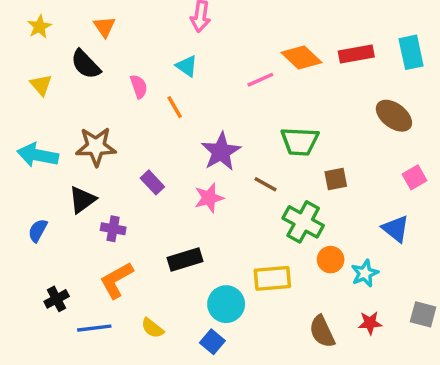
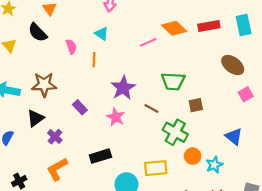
orange line: (175, 107) -> (94, 60), turned 32
pink square: (415, 177) -> (246, 94), moved
pink star: (209, 198) -> (116, 117), turned -30
purple cross: (113, 229) -> (55, 137), turned 32

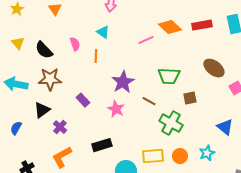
black semicircle: (38, 33) -> (44, 50), moved
brown ellipse: (233, 65) -> (214, 68), moved
orange circle: (193, 156) -> (180, 156), moved

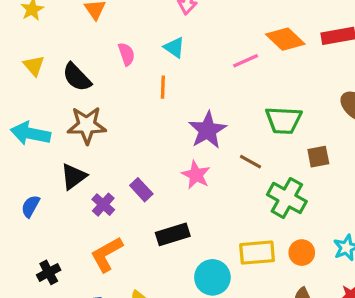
pink semicircle: (75, 44) -> (126, 54), moved
purple rectangle: (83, 100) -> (141, 190), moved

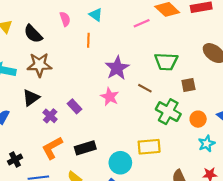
black rectangle: (173, 234) -> (85, 148), moved
orange circle: (302, 253) -> (198, 119), moved

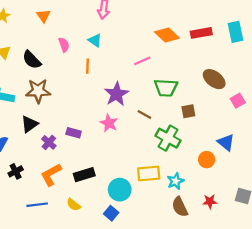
pink line: (142, 23) -> (142, 61), moved
purple rectangle: (75, 106) -> (74, 133), turned -32
orange circle: (198, 119) -> (207, 160), moved
cyan star: (207, 144) -> (175, 181), moved
black cross: (15, 160) -> (16, 171), moved

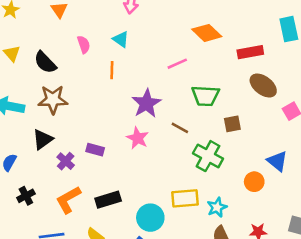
red rectangle: (201, 33) -> (250, 52), moved

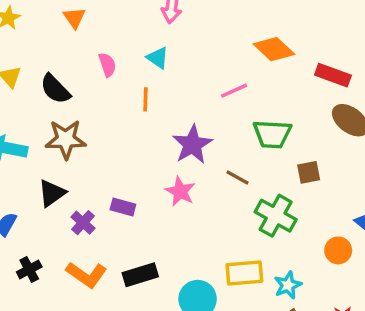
red rectangle: (250, 52) -> (333, 75), turned 30
orange L-shape: (68, 200) -> (86, 275), turned -116

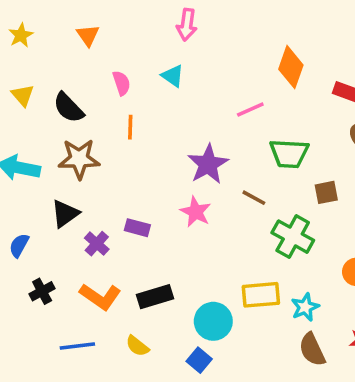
orange diamond: (274, 49) -> (291, 67), turned 66
orange line: (145, 99) -> (130, 127), moved

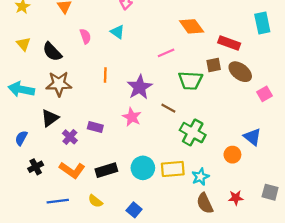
orange diamond: (291, 67) -> (192, 26), turned -55
orange line: (130, 127) -> (105, 75), moved
brown square: (326, 192) -> (214, 65), moved
cyan circle: (213, 321) -> (143, 168), moved

